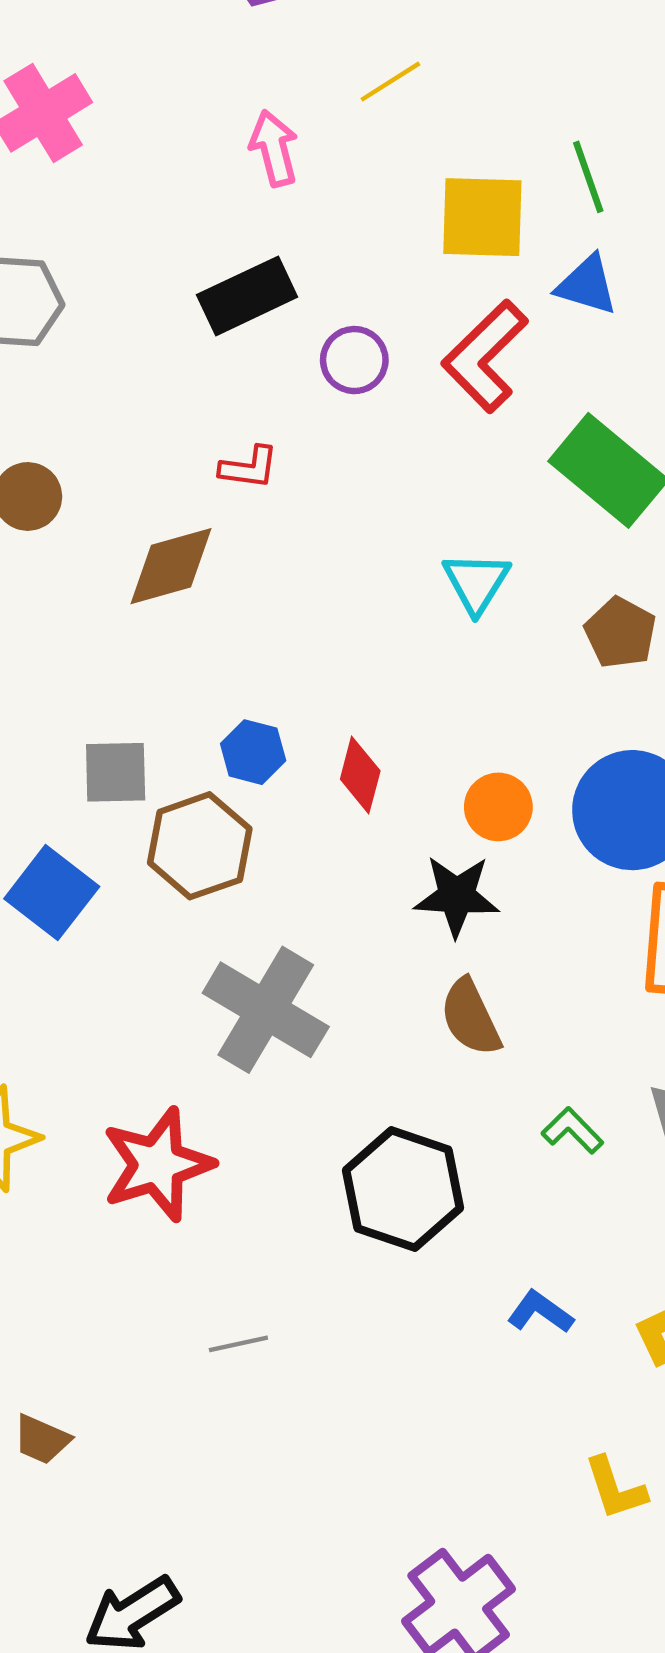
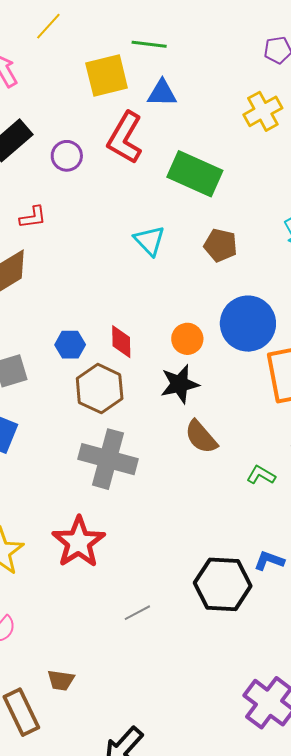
green line: (588, 177) -> (149, 44), turned -48
brown hexagon: (200, 846) -> (100, 389), moved
black hexagon: (403, 1189) -> (223, 584), moved

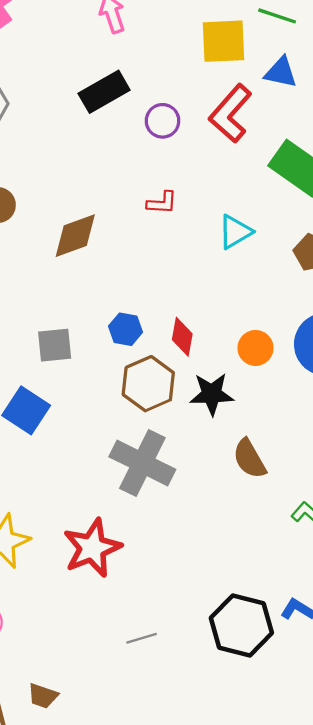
red L-shape: (33, 217) -> (162, 203), moved
cyan triangle: (149, 241) -> (235, 232), turned 32
black star: (180, 384) -> (212, 394), moved

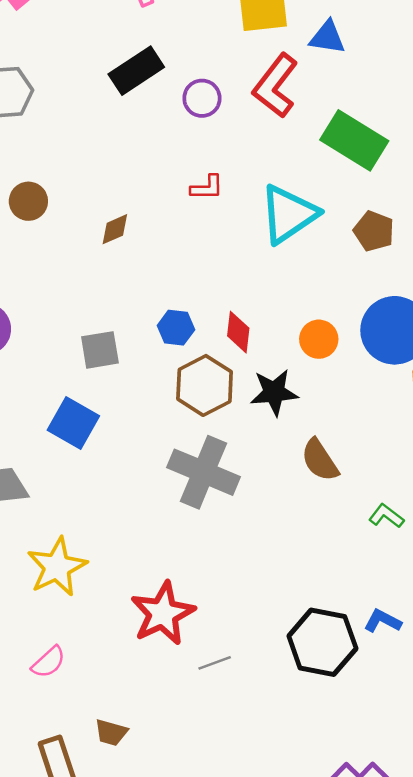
cyan triangle: (235, 232) -> (289, 214), size x1.6
brown diamond: (75, 236) -> (115, 229), size x0.6
red star: (92, 548) -> (163, 613), moved

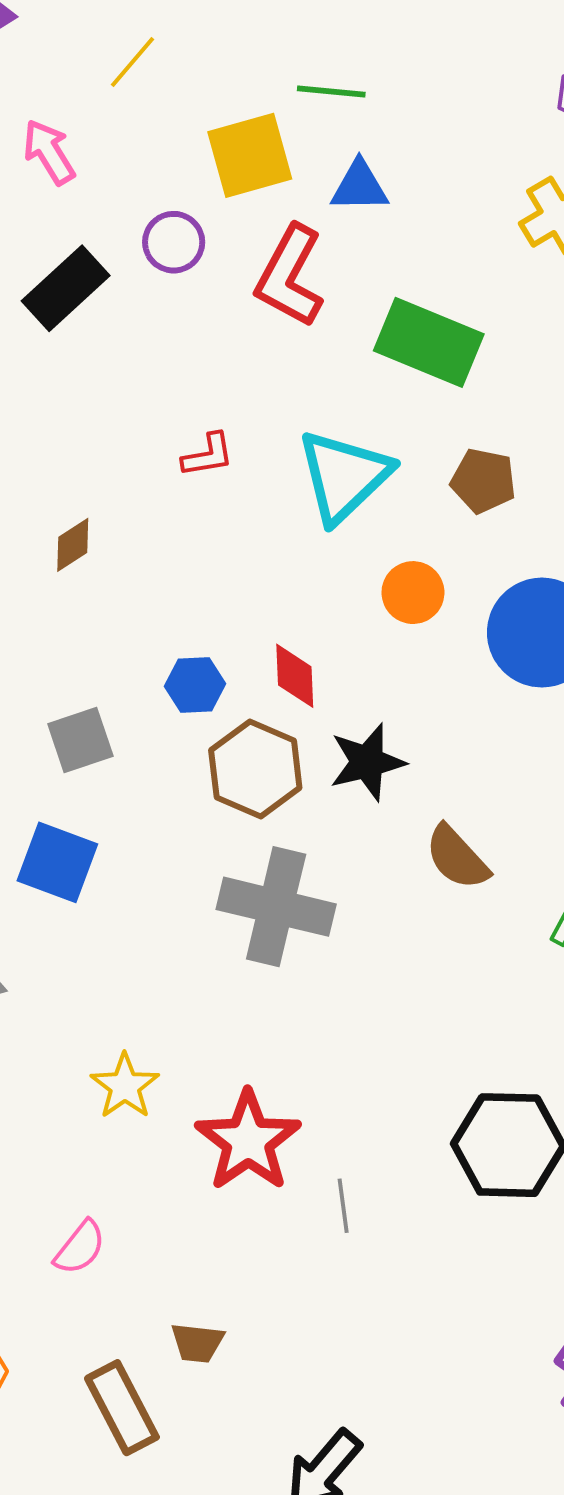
purple circle: (202, 98) -> (174, 242), moved
orange circle: (319, 339) -> (413, 593), moved
yellow star: (57, 567) -> (125, 1086), moved, size x0.7
gray line: (215, 663) -> (343, 1206), turned -68

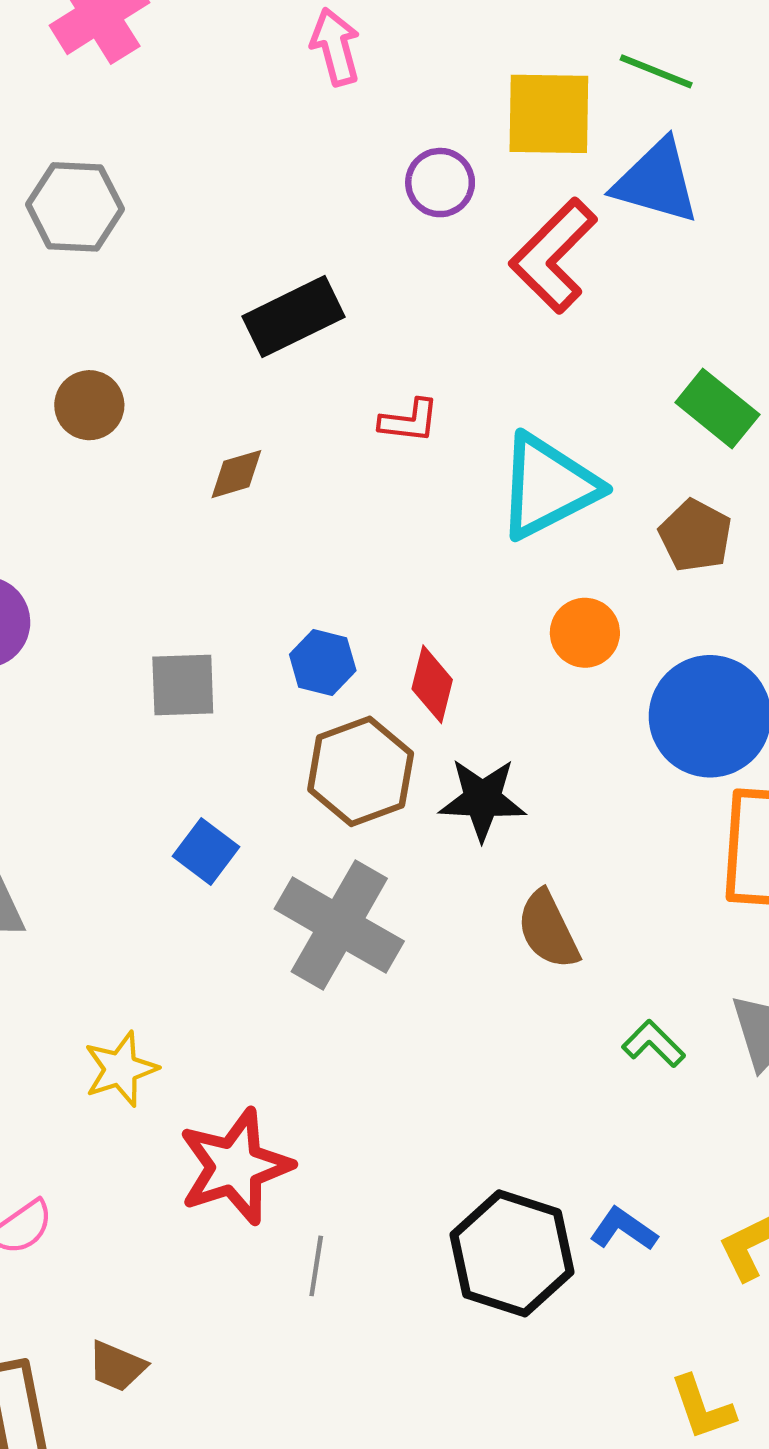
blue triangle: (359, 186) -> (656, 182), size x1.4
black rectangle: (66, 288) -> (294, 317), moved
green rectangle: (429, 342) -> (717, 409), moved, size x0.7
blue square: (57, 862) -> (206, 851), moved, size x0.7

